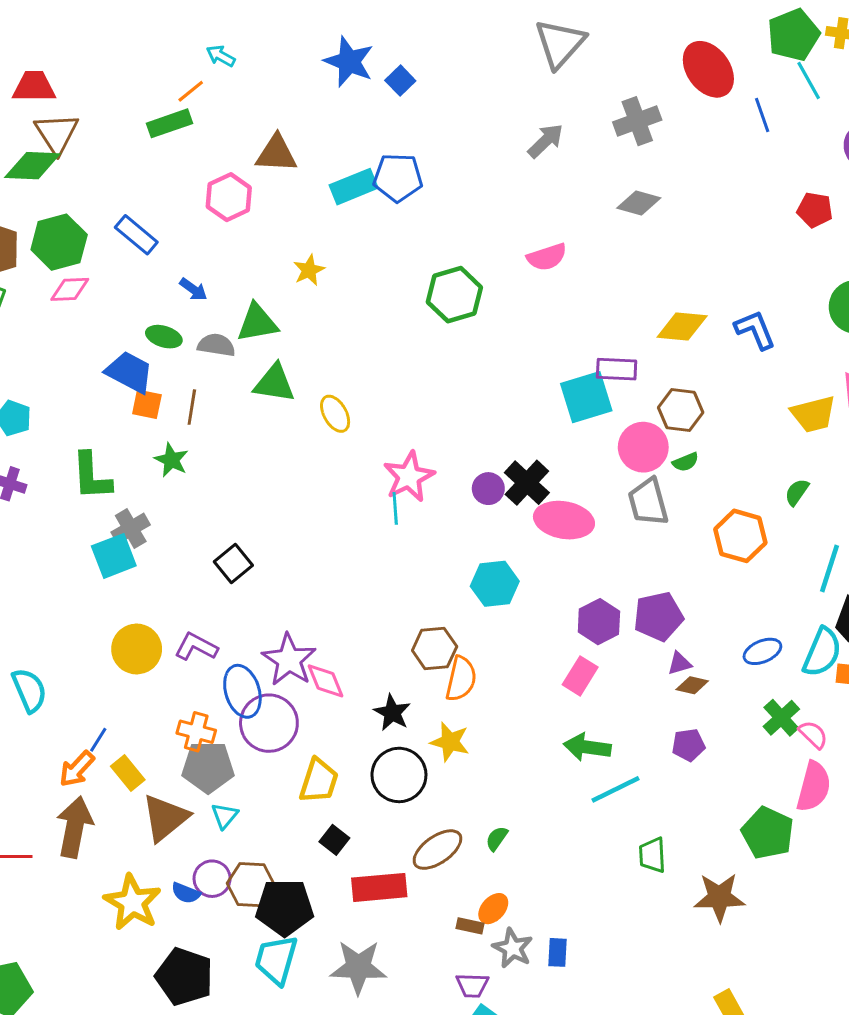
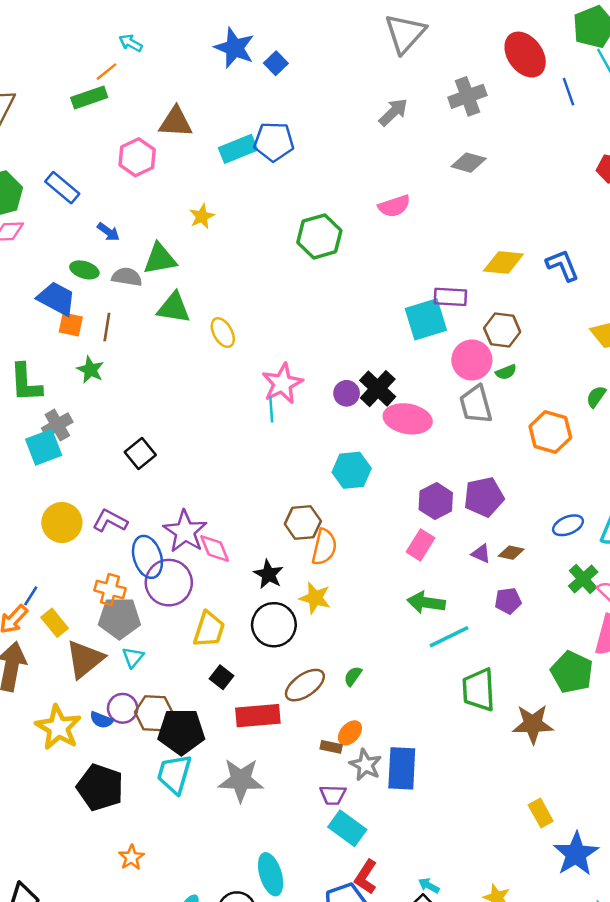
purple triangle: (679, 663) -> (481, 554), moved, turned 40
green trapezoid: (652, 855) -> (479, 690), size x1.5
blue rectangle: (557, 952) -> (402, 768), size x1.8

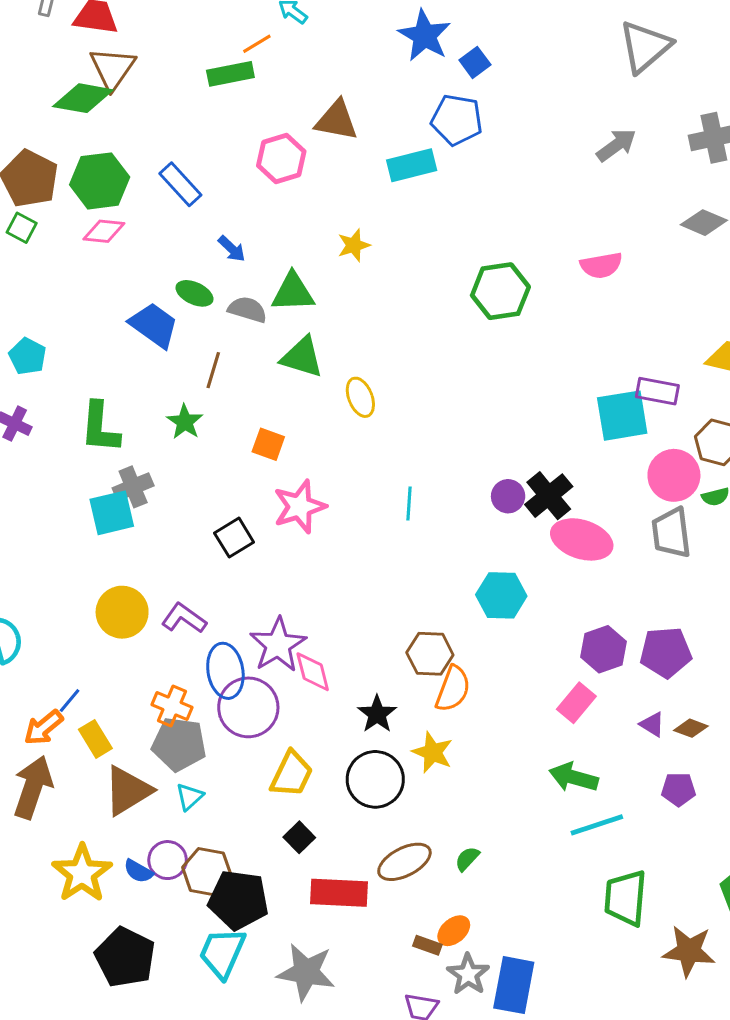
blue pentagon: (274, 142) -> (457, 120), moved
orange square: (71, 325) -> (268, 444), moved
pink star: (282, 383) -> (300, 507), moved

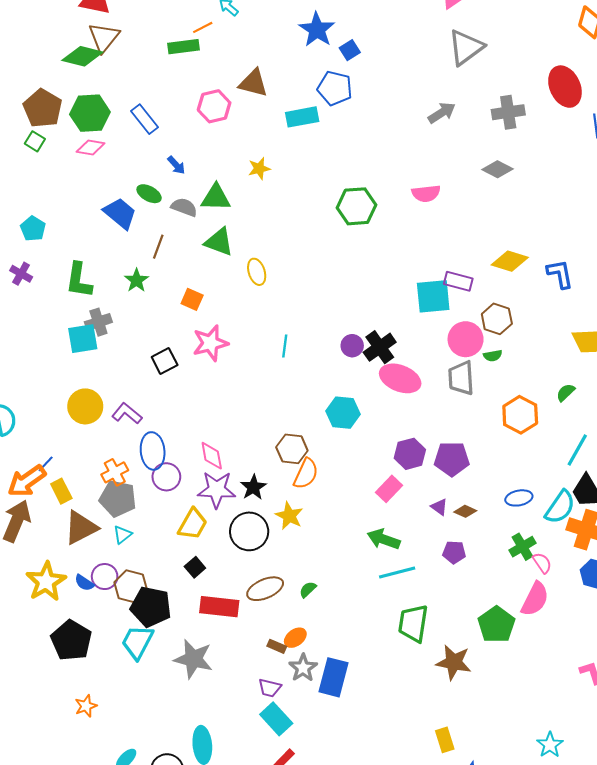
purple star: (278, 645) -> (217, 490), moved, turned 30
orange cross: (172, 706) -> (115, 472), turned 35
purple circle: (248, 707) -> (166, 477), size x0.7
orange arrow: (44, 728) -> (27, 481), size x1.4

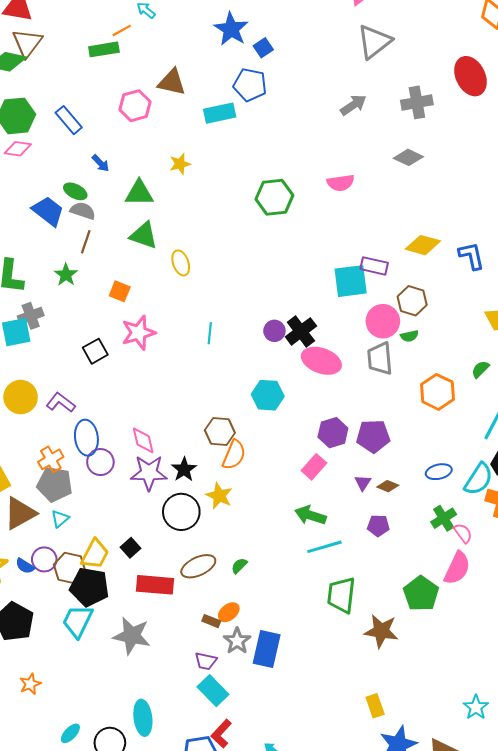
gray semicircle: (184, 207) -> (83, 211), moved
purple triangle: (439, 507) -> (363, 483), turned 30
yellow trapezoid: (193, 524) -> (95, 554), moved

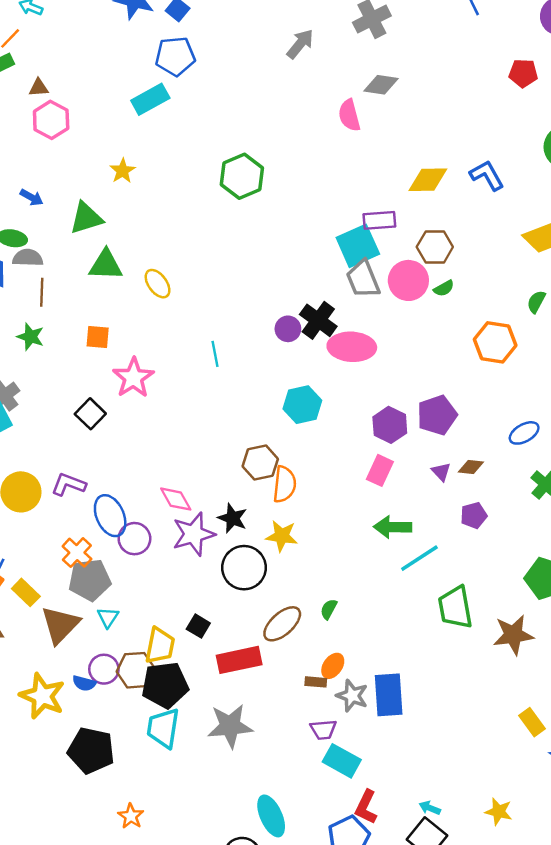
brown triangle: (172, 82) -> (39, 88), moved, size x0.6
pink semicircle: (341, 183) -> (349, 115), moved, turned 100
gray trapezoid: (380, 359) -> (363, 279), moved

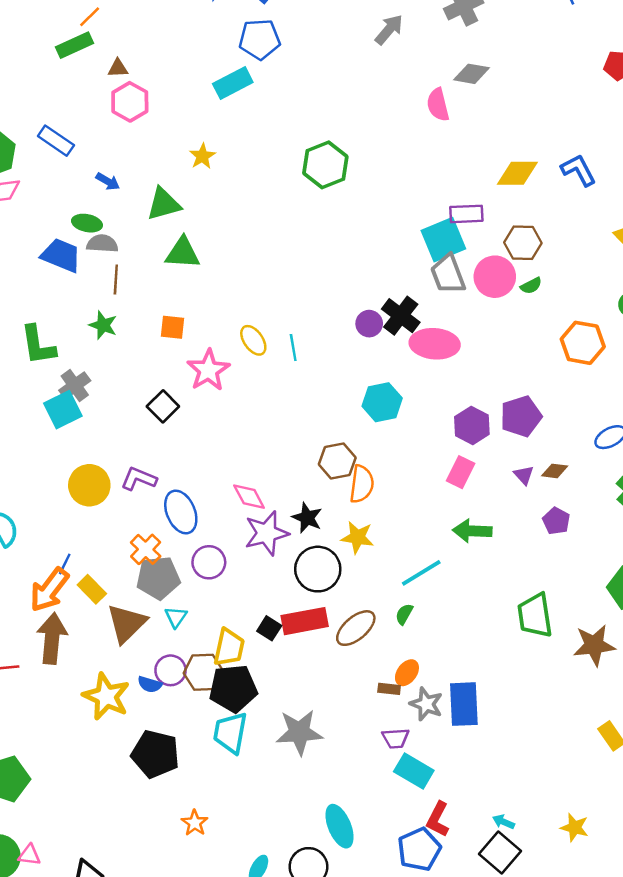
yellow ellipse: (158, 284) -> (253, 340), moved
purple pentagon: (474, 515) -> (556, 521), turned -30
purple circle: (134, 539) -> (209, 562), moved
cyan line: (419, 558) -> (421, 573), moved
red rectangle: (239, 660) -> (305, 621), moved

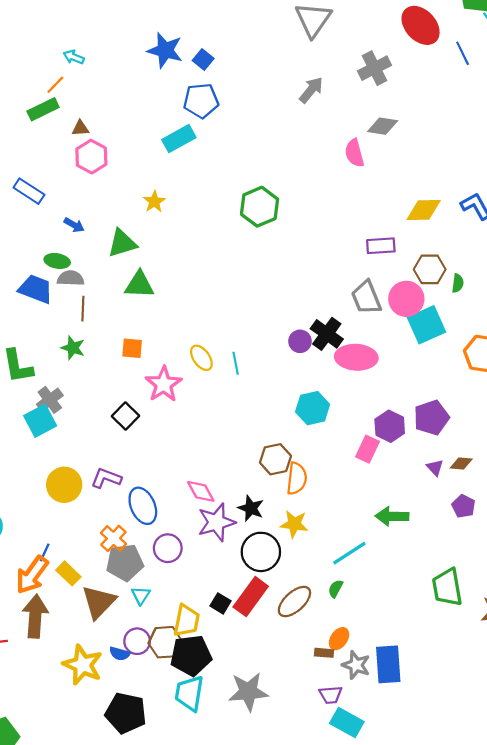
cyan square: (443, 240) -> (427, 325), moved
green semicircle: (531, 286) -> (458, 283), moved, turned -54
pink rectangle: (461, 472) -> (367, 449), moved
red rectangle: (305, 621) -> (251, 597), turned -42

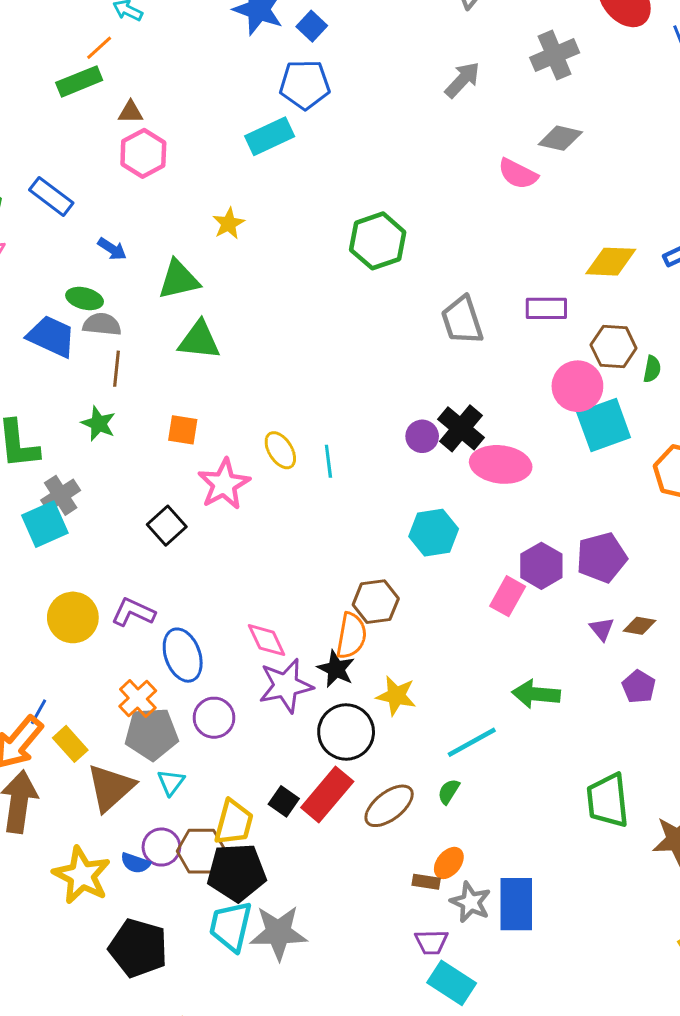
pink semicircle: (354, 153) -> (518, 174), turned -52
gray trapezoid: (366, 298) -> (462, 320), moved
orange semicircle: (297, 478) -> (351, 636), moved
gray star: (248, 692) -> (278, 933), moved

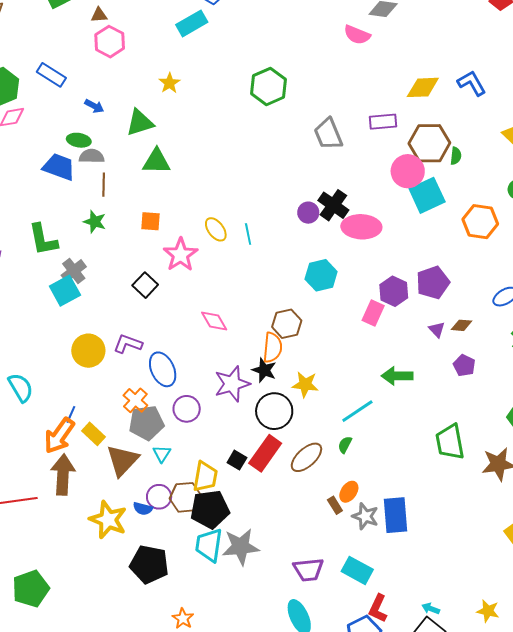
brown hexagon: (614, 347) -> (429, 143), size x1.4
pink diamond: (267, 640) -> (214, 321), moved
brown rectangle: (426, 882) -> (335, 505), turned 54
purple trapezoid: (431, 942) -> (308, 570), moved, size x1.4

